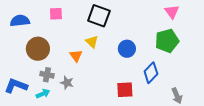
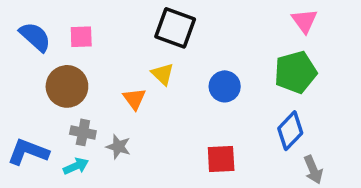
pink square: (56, 14) -> (81, 37), moved
blue semicircle: (20, 21) -> (35, 37), turned 48
blue diamond: (151, 73) -> (290, 131), moved

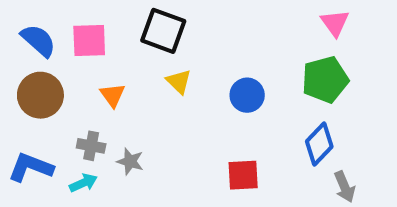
black square: (175, 28) -> (163, 31), moved
pink square: (81, 37) -> (89, 41), size x1.4
brown circle: (67, 86) -> (40, 95), moved
orange triangle: (134, 99) -> (113, 95), moved

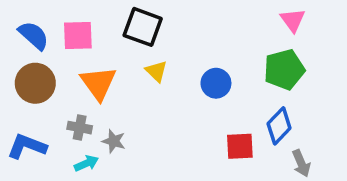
orange triangle: (113, 95) -> (98, 83), size x1.6
red square: (243, 175) -> (240, 146), moved
cyan arrow: (83, 183) -> (86, 163), moved

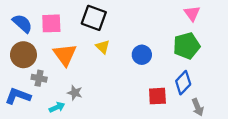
gray cross: (80, 128) -> (39, 78), moved

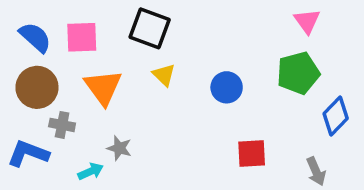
blue diamond: (183, 83) -> (336, 116), moved

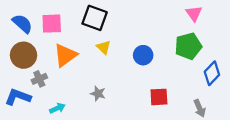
orange triangle: (103, 87) -> (65, 55), turned 30
gray cross: (62, 125) -> (39, 79), turned -35
gray star: (119, 148) -> (98, 94), moved

